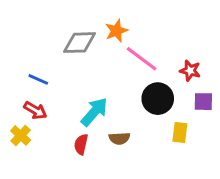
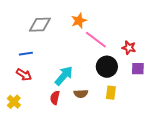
gray diamond: (80, 43) -> (40, 25), moved
blue line: (38, 79) -> (26, 54), turned -32
yellow rectangle: (180, 132) -> (111, 93), moved
yellow cross: (21, 135) -> (14, 102), moved

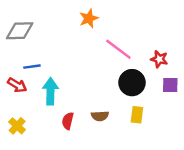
orange star: (79, 21) -> (89, 18), moved
gray diamond: (40, 25) -> (20, 31), moved
red arrow: (24, 75) -> (17, 85), moved
cyan arrow: (64, 76) -> (50, 91), moved, turned -40

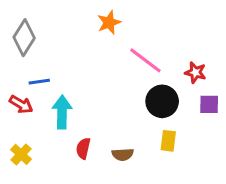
gray diamond: (20, 31) -> (24, 38), turned -56
brown semicircle: (100, 116) -> (123, 154), moved

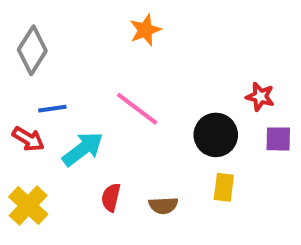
pink line: (145, 60) -> (137, 109), moved
cyan arrow: (62, 112) -> (83, 149), turned 52
yellow cross: (21, 154) -> (28, 205), size x1.4

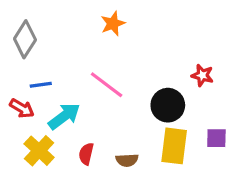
purple square: (278, 139) -> (216, 138), moved
yellow rectangle: (224, 187) -> (174, 146), size x1.6
yellow cross: (28, 205) -> (39, 151), moved

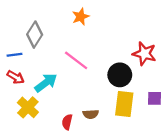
gray diamond: (25, 39) -> (35, 35), moved
red star: (202, 75) -> (144, 54), size x1.5
blue line: (41, 85) -> (14, 55), moved
red semicircle: (86, 154) -> (67, 122), moved

